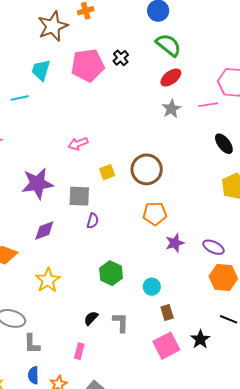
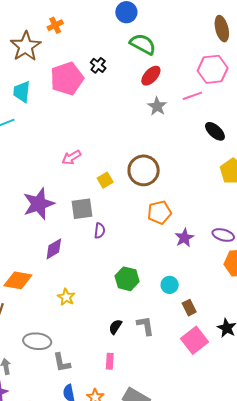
yellow star: (48, 280) -> (66, 297), size x0.7

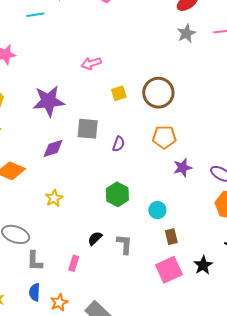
gray square: (82, 209) -> (88, 129), moved
purple semicircle: (100, 231) -> (119, 144), moved
pink rectangle: (110, 361) -> (74, 263), moved

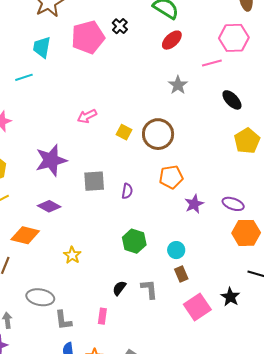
gray star: (186, 33) -> (178, 85), moved
yellow square: (119, 93) -> (124, 132), moved, turned -35
purple diamond: (53, 148) -> (49, 206), moved, turned 55
brown rectangle: (171, 237) -> (181, 274), moved

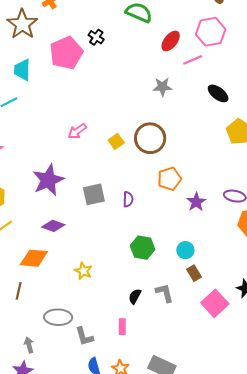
red ellipse: (172, 40) -> (171, 41), moved
gray star: (178, 85) -> (162, 87), turned -30
yellow square: (124, 132) -> (116, 141), turned 35

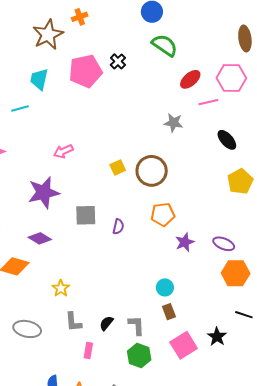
pink arrow: (77, 131) -> (63, 151), moved
green hexagon: (143, 248) -> (139, 356), moved
gray L-shape: (84, 336) -> (73, 322), moved

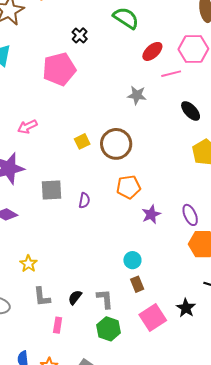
pink pentagon: (86, 71) -> (59, 69), moved
purple ellipse: (224, 244) -> (190, 215), turned 45

